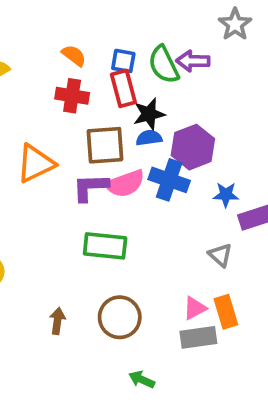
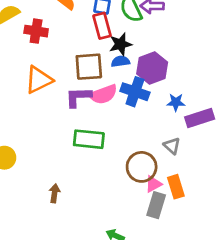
red cross: (72, 96) -> (36, 31), moved
brown circle: (120, 317) -> (142, 167), moved
gray rectangle: (198, 337) -> (156, 205), turned -65

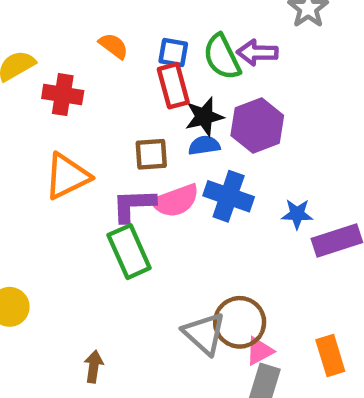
brown square: (89, 67) -> (151, 154), size x0.7
purple hexagon: (152, 68) -> (257, 125), moved
green rectangle: (89, 139) -> (129, 252), moved, turned 60
gray triangle: (172, 146) -> (204, 333), moved, size x1.5
orange rectangle: (176, 187) -> (330, 355), moved

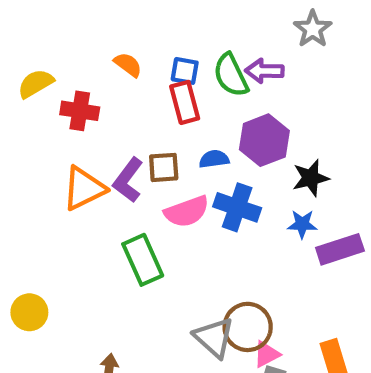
black star: (204, 117) -> (311, 178), moved
purple L-shape: (133, 205) -> (128, 180), moved, turned -51

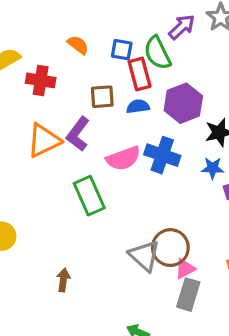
purple arrow: (264, 71) -> (182, 27), moved, turned 136
red rectangle: (185, 102) -> (140, 74), moved
blue semicircle: (214, 159) -> (138, 106), moved
brown square: (164, 167) -> (102, 97), moved

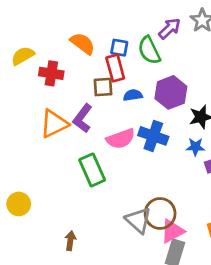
orange semicircle: (78, 45) -> (83, 44), size x1.4
red rectangle: (140, 74) -> (115, 68), moved
pink triangle: (185, 269) -> (172, 231), size x1.4

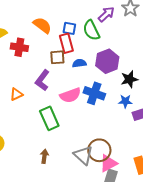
orange triangle: (54, 124) -> (16, 94), moved, size x0.6
brown arrow: (70, 241) -> (44, 156), moved

